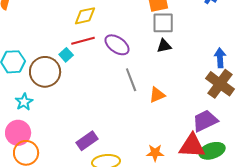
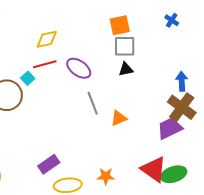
purple trapezoid: (205, 121) -> (170, 128), moved
red triangle: (192, 146) -> (154, 169), turned 32
orange star: (155, 153) -> (106, 176), moved

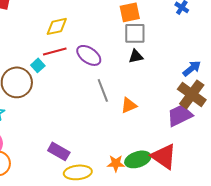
blue arrow: (182, 81) -> (192, 68), turned 54
purple rectangle: (49, 164) -> (59, 151), turned 65
green ellipse: (174, 174) -> (138, 159), moved

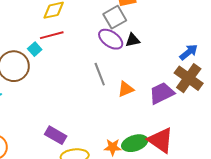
gray square: (135, 33) -> (115, 17), moved, turned -30
purple ellipse: (89, 55) -> (111, 39), moved
purple trapezoid: (180, 115) -> (162, 93), moved

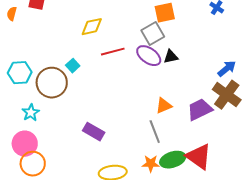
red line: (52, 35) -> (113, 52), moved
gray line: (100, 74) -> (155, 132), moved
purple rectangle: (56, 135) -> (94, 132), moved

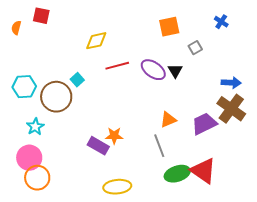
gray square: (153, 34) -> (195, 48), moved, size x0.6
black triangle: (171, 57) -> (175, 71), turned -49
blue arrow: (227, 69) -> (231, 83), turned 42
orange star: (151, 164) -> (114, 136), moved

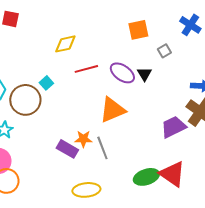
blue cross: (221, 22) -> (190, 25), size x1.5
orange triangle: (168, 120) -> (112, 110), moved, size x1.6
gray line: (159, 146) -> (102, 148), moved

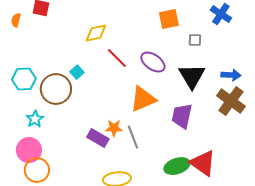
gray square: (164, 51) -> (195, 40), turned 32
red line: (86, 69) -> (117, 58), turned 60
black triangle: (144, 74) -> (192, 76), moved, size x1.8
purple trapezoid: (173, 127) -> (182, 116), moved, turned -52

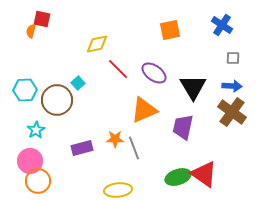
orange semicircle: (16, 20) -> (31, 31), moved
gray square: (195, 40) -> (233, 58), moved
purple rectangle: (98, 138) -> (82, 148), moved, turned -45

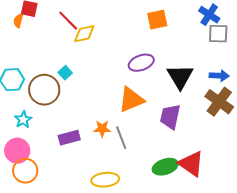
gray square: (233, 58) -> (218, 34), moved, size x1.5
red line: (118, 69) -> (68, 21), moved
purple ellipse: (154, 73) -> (141, 63), turned -55

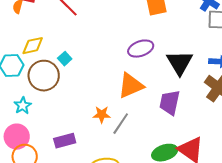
yellow diamond: (84, 34) -> (33, 46), moved
purple rectangle: (69, 138) -> (65, 141), moved
gray line: (121, 138) -> (121, 124), turned 55

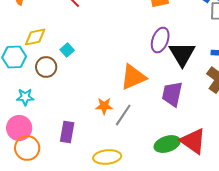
purple ellipse: (141, 49) -> (160, 40), moved, turned -50
brown circle: (44, 76) -> (46, 67), size x0.7
cyan star: (23, 106) -> (25, 97), turned 30
purple rectangle: (65, 141) -> (67, 132), turned -65

